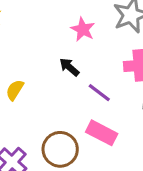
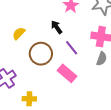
brown circle: (60, 149) -> (41, 54), moved

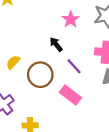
yellow semicircle: (19, 33) -> (13, 62), moved

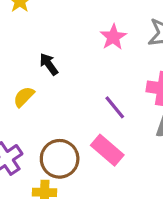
black arrow: (56, 44) -> (49, 64), moved
brown circle: (40, 75) -> (60, 159), moved

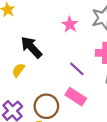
black arrow: (49, 64) -> (31, 47), size x1.6

